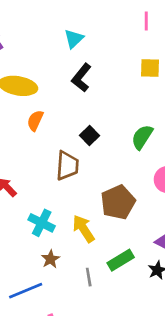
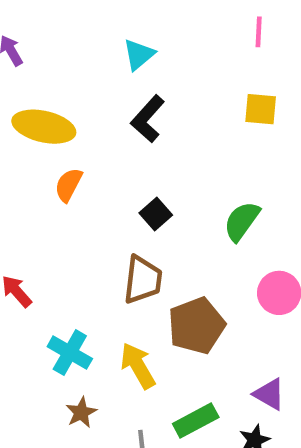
brown trapezoid: (67, 166) -> (143, 280), moved

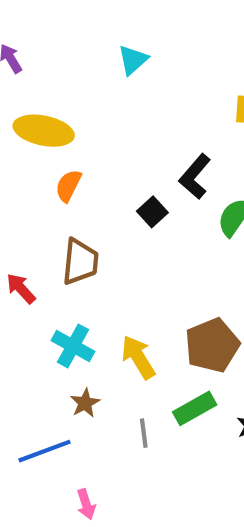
black L-shape: (148, 119) -> (195, 176), moved
brown trapezoid: (143, 280) -> (80, 262), moved
brown pentagon: (196, 326) -> (212, 345), moved

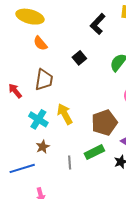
black L-shape: (195, 176) -> (98, 24), moved
orange semicircle: (68, 186) -> (40, 43), turned -70
yellow arrow: (138, 357) -> (65, 114), moved

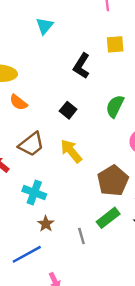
brown trapezoid: (44, 80) -> (31, 144), turned 55
yellow arrow: (65, 114) -> (71, 151), moved

